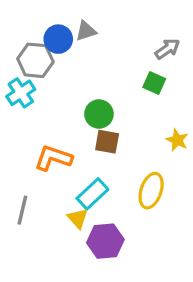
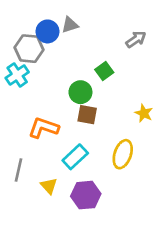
green square: (154, 83) -> (104, 71), moved, turned 30
yellow triangle: (78, 218) -> (49, 186), moved

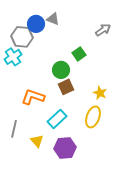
gray triangle: (70, 25) -> (53, 19), turned 40
yellow star: (144, 113) -> (100, 93), moved
brown square: (87, 115) -> (66, 87), turned -35

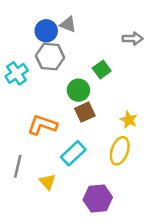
gray arrow: (103, 30) -> (133, 39), turned 35
gray hexagon: (22, 37) -> (50, 57), moved
purple hexagon: (65, 148) -> (98, 198), moved

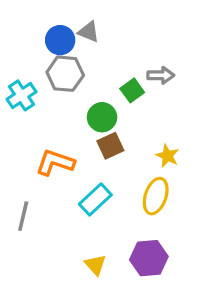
gray arrow: (133, 39) -> (161, 75), moved
yellow triangle: (47, 182) -> (95, 265), moved
purple hexagon: (98, 198) -> (149, 258), moved

